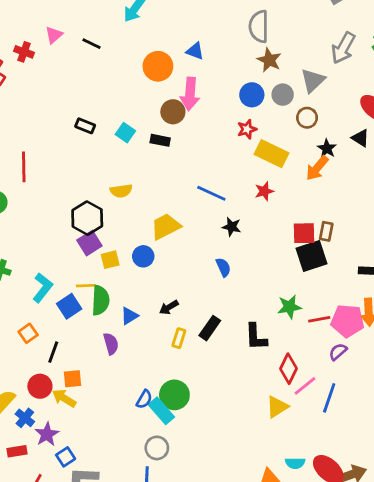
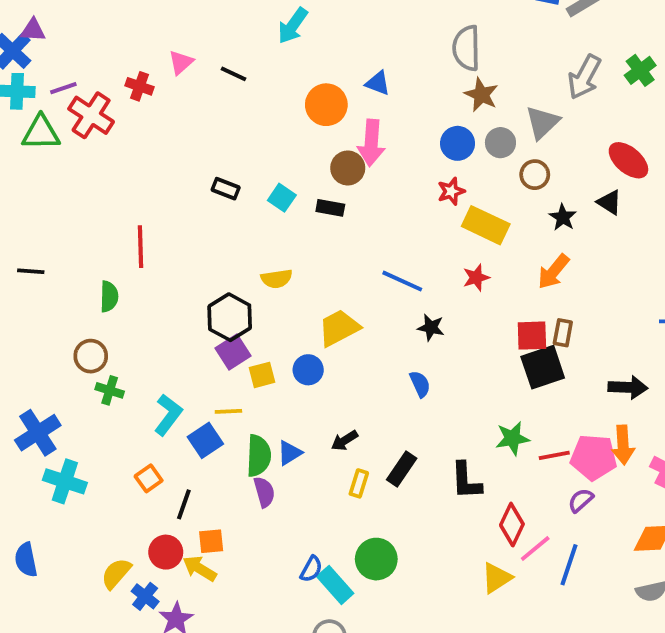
orange arrow: (317, 168) -> (553, 272), moved
green semicircle: (100, 300) -> (259, 456), moved
green circle: (174, 395) -> (376, 559), moved

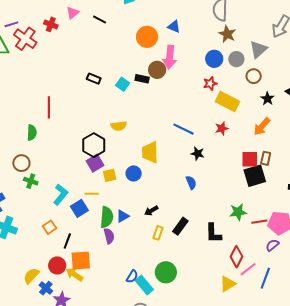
black rectangle: (330, 208) -> (142, 79), moved
yellow trapezoid: (339, 328) -> (150, 152), turned -65
orange square: (211, 541) -> (81, 261), size x1.5

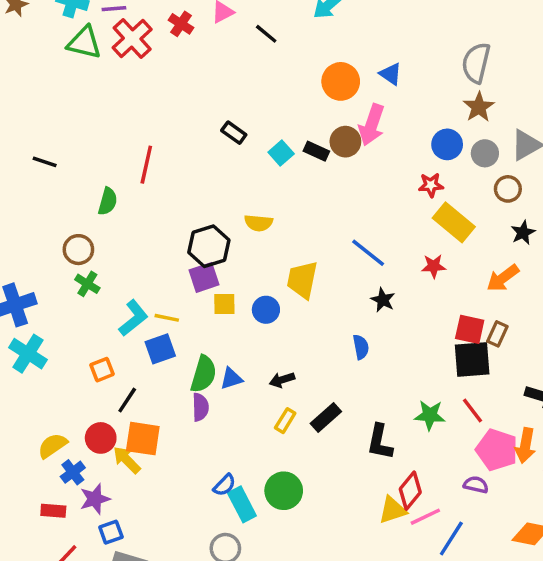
yellow line: (92, 194) -> (167, 318), moved
red line: (259, 222) -> (472, 410), moved, turned 49
purple semicircle: (272, 245) -> (476, 485), turned 40
yellow triangle: (228, 284) -> (393, 510), moved

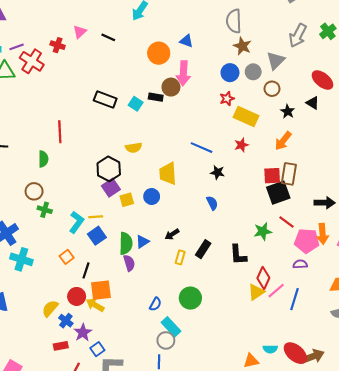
black rectangle: (234, 133) -> (105, 99), size x1.5
brown rectangle: (497, 334) -> (289, 174), size x1.5
cyan rectangle: (242, 504) -> (171, 327), moved

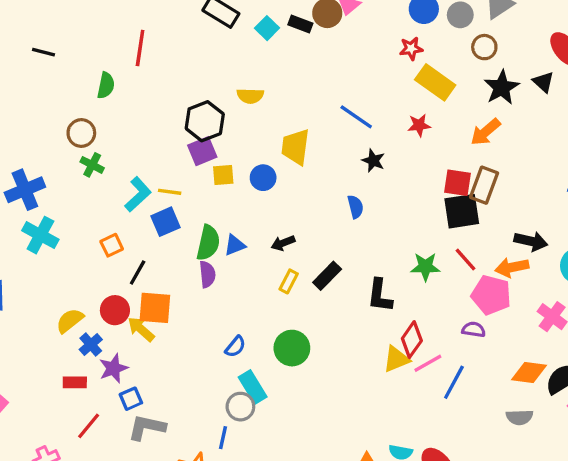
black star: (288, 111) -> (502, 87), size x1.5
orange arrow: (323, 234) -> (512, 267), moved, turned 72

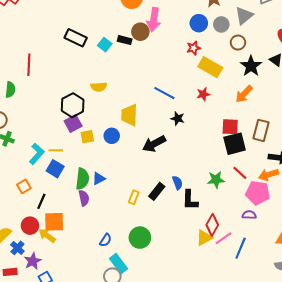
brown rectangle: (484, 185) -> (261, 130), moved
blue semicircle: (355, 207) -> (177, 183), moved
blue square: (165, 222) -> (55, 169), turned -30
black arrow: (283, 243) -> (154, 144), moved, size x1.6

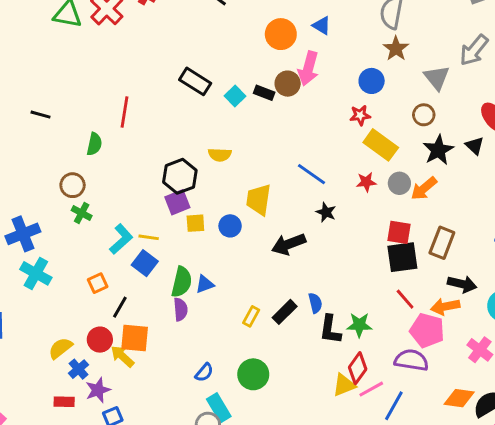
gray triangle: (244, 16) -> (437, 78), turned -36
gray circle: (221, 24) -> (399, 183), moved
green star: (216, 180) -> (359, 325), moved
purple semicircle: (249, 215) -> (411, 360), size x1.6

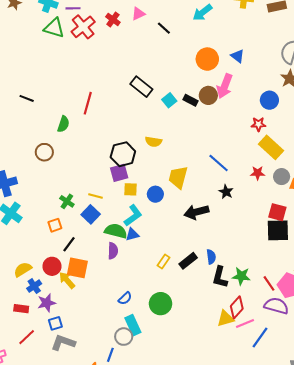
green cross: (82, 213) -> (67, 201), moved
cyan L-shape: (121, 239) -> (133, 215), moved
green semicircle: (182, 282) -> (116, 231), turned -95
red line: (405, 299) -> (269, 283), moved

